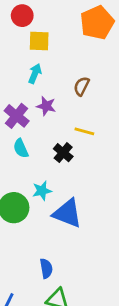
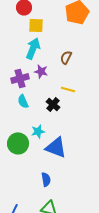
cyan arrow: (35, 74) -> (33, 48), size x1.5
purple cross: (17, 116) -> (20, 78), turned 36
blue semicircle: (46, 268) -> (46, 179), moved

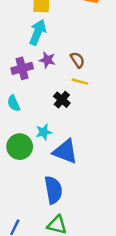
brown semicircle: (66, 57) -> (77, 60), moved, turned 120
cyan semicircle: (23, 101) -> (14, 103), moved
blue semicircle: (46, 179) -> (53, 190), size x1.6

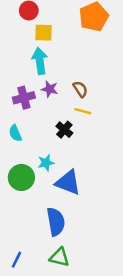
cyan arrow: (38, 32) -> (40, 61), turned -30

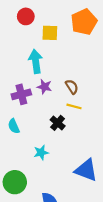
yellow square: (43, 33) -> (50, 33), moved
green circle: (21, 177) -> (15, 182), moved
blue triangle: (68, 182) -> (86, 170), moved

